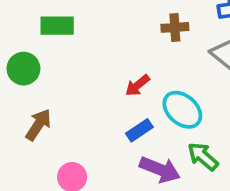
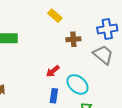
blue rectangle: (139, 130) -> (54, 96), turned -48

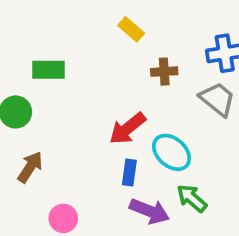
red arrow: (53, 71) -> (127, 128), size x1.5

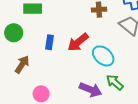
blue rectangle: (129, 173) -> (49, 42), moved

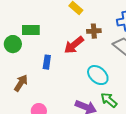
green circle: (14, 33) -> (13, 44), moved
red arrow: (78, 42) -> (74, 45), moved

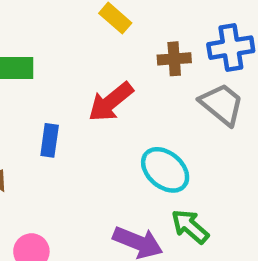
brown cross: (94, 31) -> (174, 59), moved

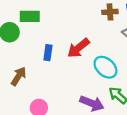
red arrow: (111, 102) -> (78, 48), moved

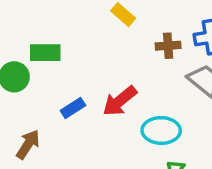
blue rectangle: (48, 53) -> (73, 108), turned 49
cyan ellipse: (105, 67) -> (161, 130), turned -40

